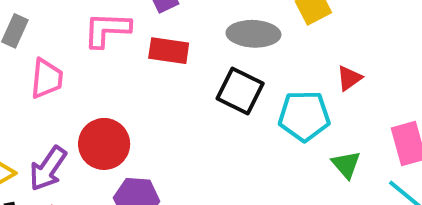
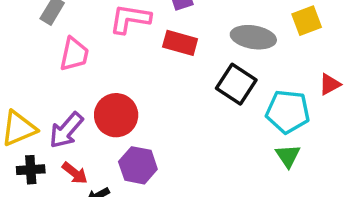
green triangle: (346, 165) -> (288, 156), moved

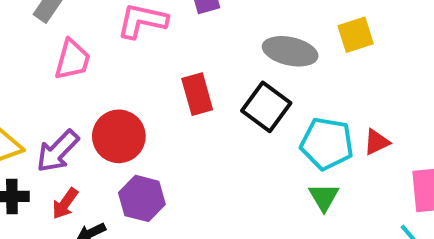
red rectangle: (180, 43) -> (197, 94), moved, turned 56
red triangle: (330, 84) -> (377, 142), moved
red arrow: (75, 173) -> (65, 204), turned 84

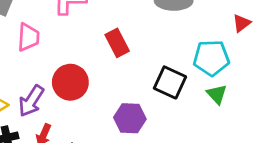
black square: (266, 107) -> (170, 82), moved
red triangle: (377, 142) -> (242, 23), moved
purple hexagon: (142, 198) -> (130, 118), moved

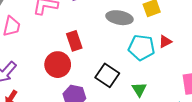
cyan pentagon: (211, 58) -> (141, 47), moved
red circle: (70, 82) -> (58, 65), moved

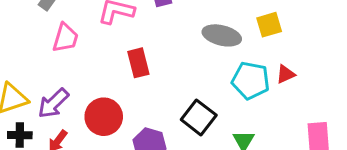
red rectangle: (74, 41) -> (138, 63), moved
red circle: (58, 65) -> (104, 117), moved

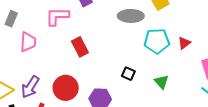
red triangle: (286, 74) -> (184, 43), moved
black square: (199, 117) -> (128, 74), size x0.6

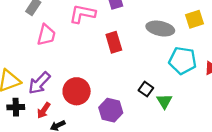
red rectangle: (80, 47) -> (114, 42), moved
green triangle: (162, 82) -> (164, 101), moved

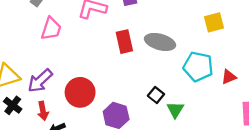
gray ellipse: (160, 29) -> (160, 42), moved
black cross: (16, 107) -> (13, 105), turned 35
red arrow: (44, 110) -> (43, 111), turned -49

